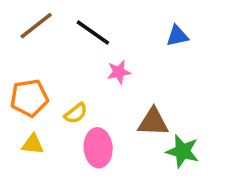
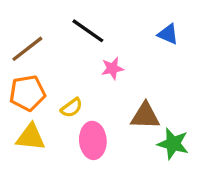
brown line: (36, 26) -> (27, 49), moved
blue triangle: (177, 36) -> (168, 34), turned 35
yellow triangle: (33, 144) -> (31, 137), size x1.4

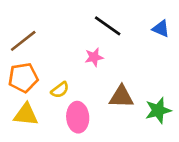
black line: (88, 31) -> (108, 26), moved
blue triangle: (168, 34) -> (161, 29), moved
green star: (173, 144) -> (158, 110), moved, turned -30

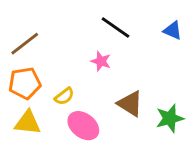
pink star: (94, 57) -> (101, 61), turned 30
brown triangle: (121, 97) -> (130, 104), turned 30
pink ellipse: (78, 117) -> (83, 126), turned -48

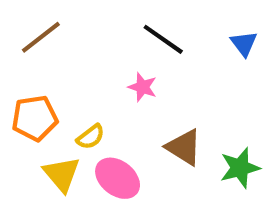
blue triangle: (173, 30) -> (244, 44), turned 30
brown line: (25, 44) -> (41, 37), moved
yellow triangle: (28, 123) -> (62, 174), moved, turned 44

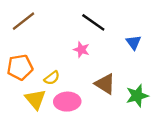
blue triangle: (244, 44) -> (133, 42), moved
pink ellipse: (118, 178) -> (67, 102), turned -40

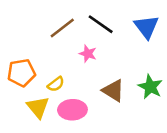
brown line: (23, 21) -> (62, 28), moved
blue triangle: (133, 42) -> (146, 27), moved, size x1.5
green star: (137, 96) -> (150, 87), moved, turned -30

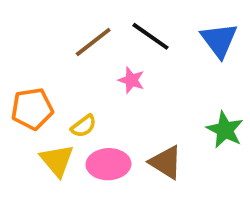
brown triangle: (113, 91) -> (166, 162), moved

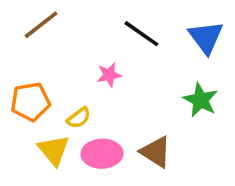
brown line: (93, 42) -> (41, 25), moved
pink star: (131, 80) -> (109, 75), moved, turned -30
green star: (225, 130) -> (201, 100), moved

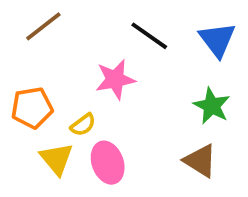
pink star: (109, 75) -> (115, 79), size x1.5
brown triangle: (156, 152) -> (200, 161), moved
pink ellipse: (102, 154) -> (108, 163), turned 72

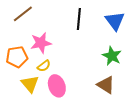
black line: (149, 36) -> (79, 19), turned 60
pink star: (115, 79) -> (41, 43), moved

